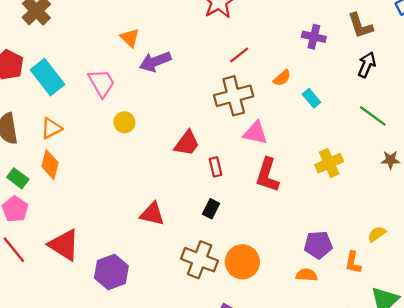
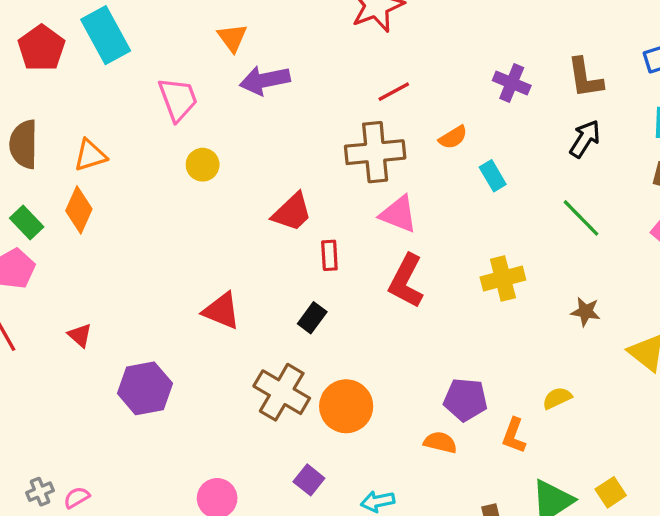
cyan rectangle: (48, 77) -> (106, 35), moved
brown star: (390, 160) -> (586, 312), moved
red triangle: (64, 245) -> (80, 335), size x0.5

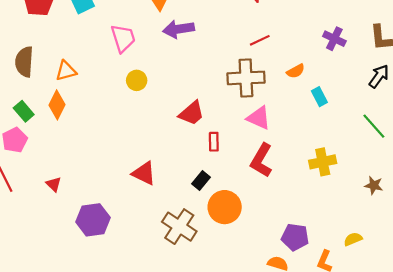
orange circle: (346, 406) -> (225, 207), moved

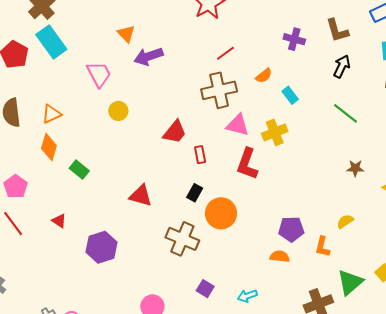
green rectangle: (24, 111) -> (79, 170), moved
yellow cross: (323, 162) -> (275, 132), moved

